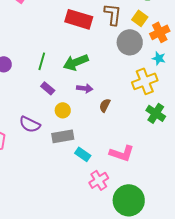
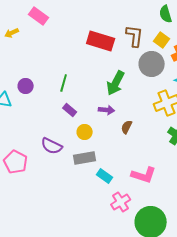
green arrow: (76, 62) -> (116, 83), moved, turned -40

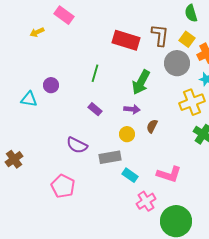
green line: (64, 83) -> (95, 73), moved
yellow circle: (85, 132) -> (127, 134), moved
pink pentagon: (16, 162) -> (63, 186), moved

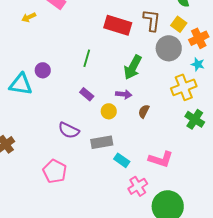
cyan triangle: (29, 99) -> (21, 84), size x1.4
yellow circle: (127, 134) -> (109, 111), moved

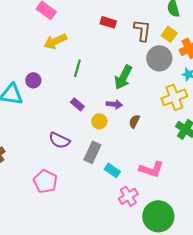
yellow arrow: (29, 17) -> (55, 41), moved, size x1.6
red rectangle: (118, 25) -> (108, 22), moved, size x0.6
gray rectangle: (102, 142) -> (92, 152), turned -55

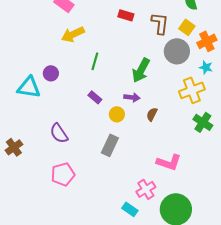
purple semicircle: (59, 140) -> (59, 133), moved, turned 30
cyan rectangle: (112, 170) -> (130, 209), moved
pink pentagon: (45, 181) -> (63, 174), turned 30

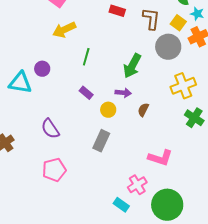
cyan star: (206, 67) -> (197, 14), moved

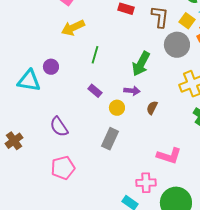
pink cross: (137, 185) -> (146, 183), turned 30

